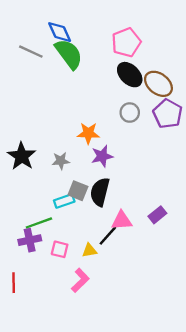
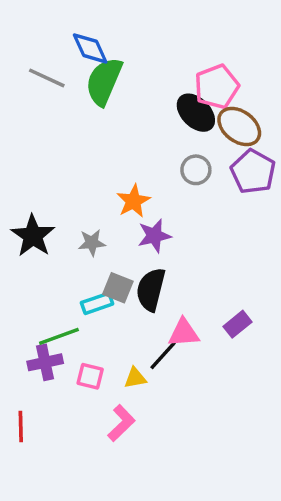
pink pentagon: (126, 42) -> (217, 87), moved
green semicircle: (69, 54) -> (104, 81), turned -120
orange star: (88, 133) -> (133, 201), turned -30

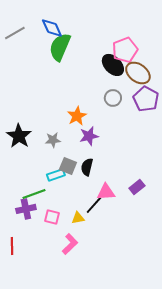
gray line: (47, 78) -> (15, 33), moved, turned -55
black semicircle: (151, 289) -> (87, 167), size x0.7

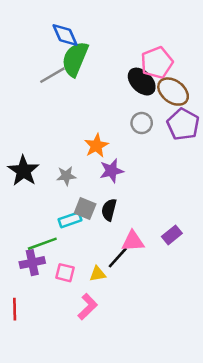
gray line: (15, 33) -> (52, 75), moved

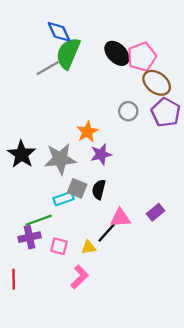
black ellipse: (142, 82) -> (117, 53), moved
gray star: (66, 176) -> (60, 159), size x1.8

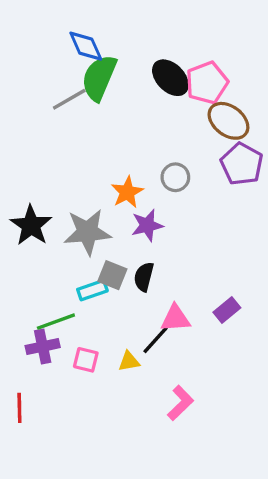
gray circle: (128, 111) -> (175, 177), moved
pink L-shape: (79, 277) -> (180, 403), moved

